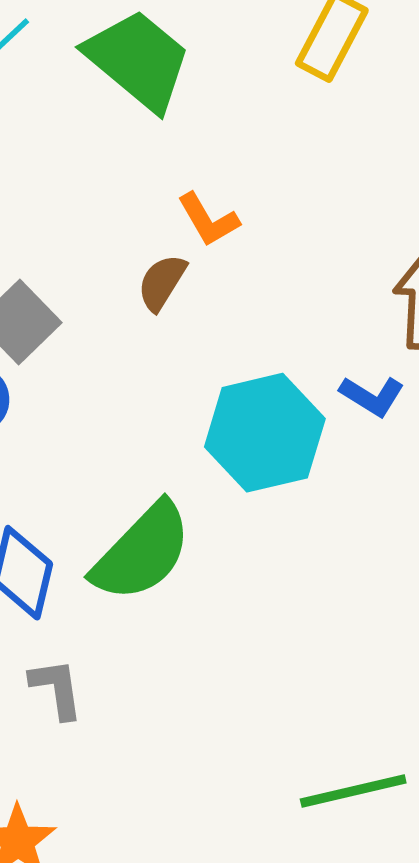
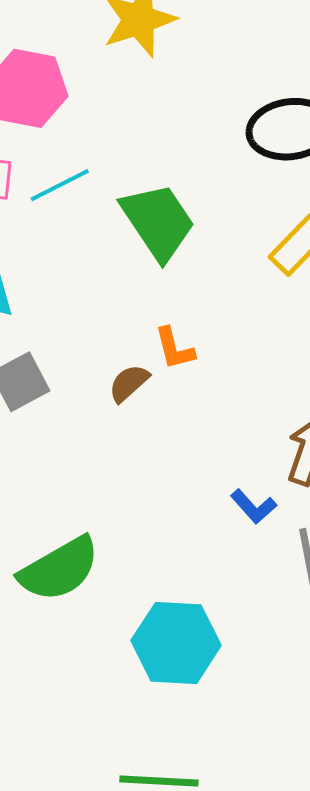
cyan hexagon: (265, 433) -> (176, 643), moved

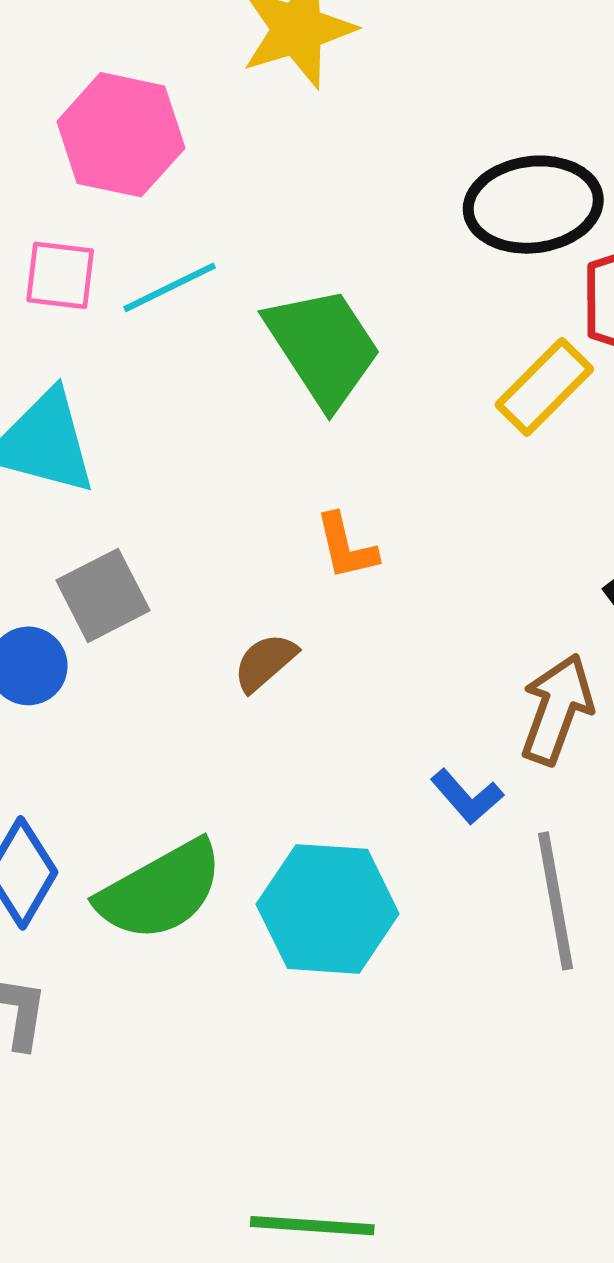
brown semicircle: (129, 383) -> (265, 662), moved
cyan hexagon: (176, 643) -> (328, 909), moved

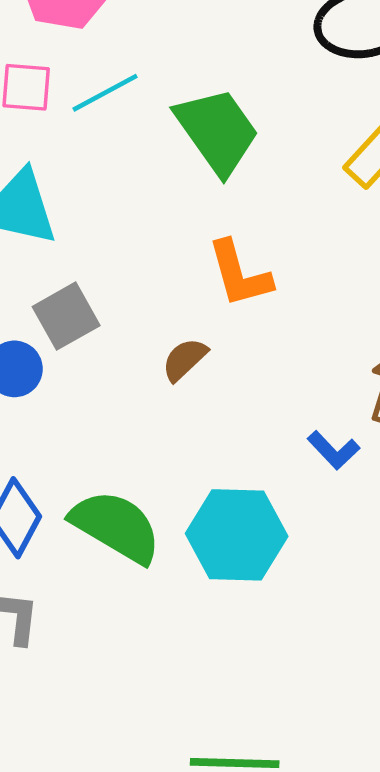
orange L-shape: (346, 547) -> (239, 274), size x1.4
green semicircle: (160, 891) -> (116, 526), turned -118

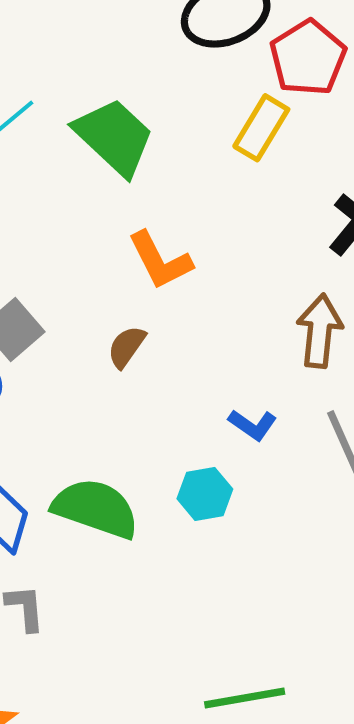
blue L-shape: (333, 450) -> (253, 425), moved
cyan hexagon: (237, 535) -> (205, 494), size x0.6

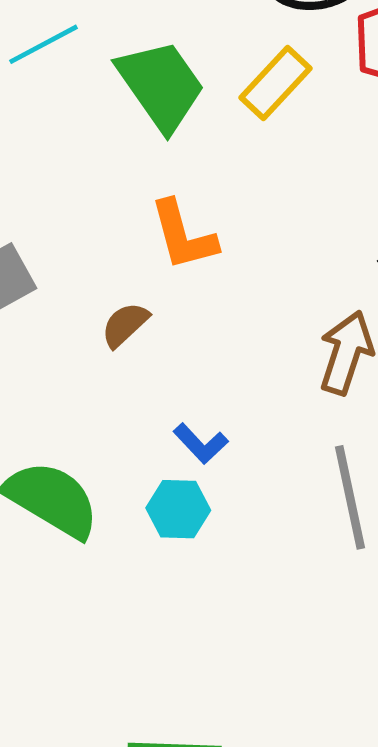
yellow rectangle: (261, 128) -> (276, 83), moved
blue L-shape: (253, 425) -> (201, 444), moved

